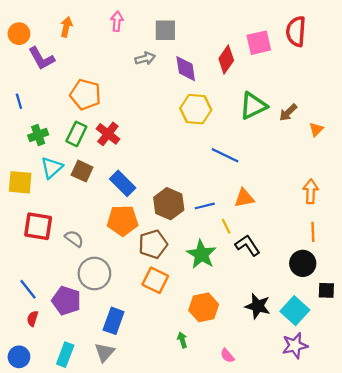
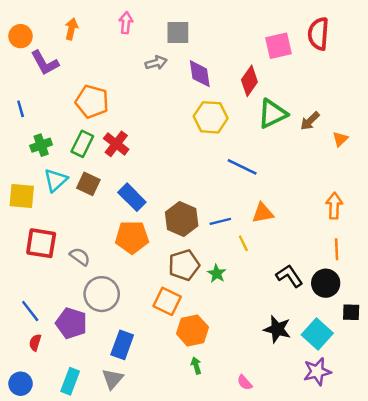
red diamond: (226, 60) -> (249, 81), moved
brown pentagon: (153, 244) -> (184, 265), moved
black L-shape: (248, 245) -> (289, 276), moved
green star: (201, 254) -> (217, 273), size x0.6
orange hexagon: (204, 307) -> (192, 330), moved

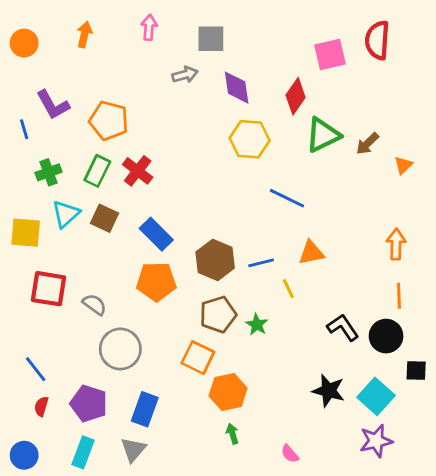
purple L-shape: (45, 63) -> (53, 105), moved
purple pentagon: (71, 323) -> (89, 404), moved

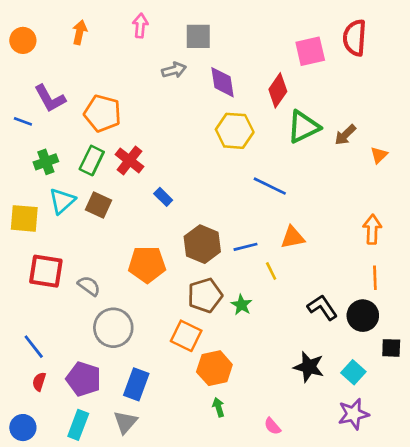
blue line: (24, 129) -> (23, 121), turned -54
blue rectangle: (156, 234) -> (163, 197), moved, size x0.6
cyan square: (376, 396) -> (353, 372), size x0.7

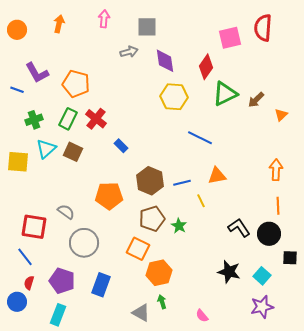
red square: (46, 271) -> (34, 227), moved
gray triangle: (125, 422) -> (141, 313), moved, turned -42
blue circle: (23, 428) -> (17, 302), moved

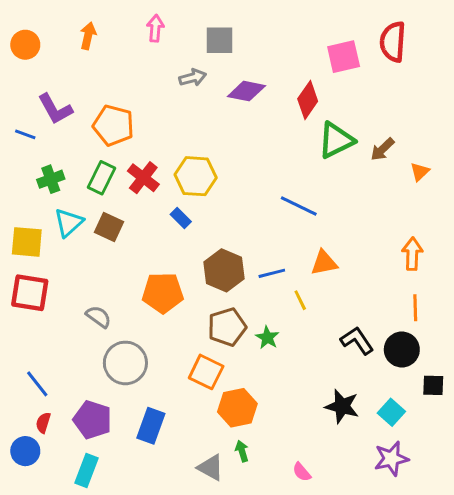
purple diamond: (165, 61) -> (246, 91), turned -70
yellow hexagon: (174, 97) -> (196, 176), moved
red square: (34, 227) -> (30, 293), moved

